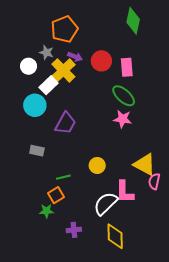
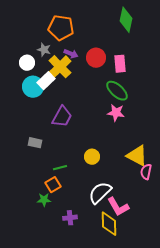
orange pentagon: (64, 29) -> (61, 28), turned 30
cyan circle: (35, 105) -> (33, 87), moved
pink L-shape: (125, 192) -> (118, 207), moved, turned -30

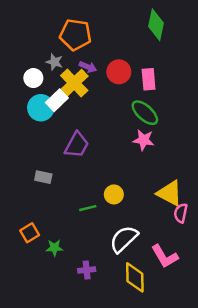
green line: (60, 168) -> (88, 208), moved
orange square: (53, 185) -> (30, 233), moved
pink L-shape: (118, 207) -> (165, 256), moved

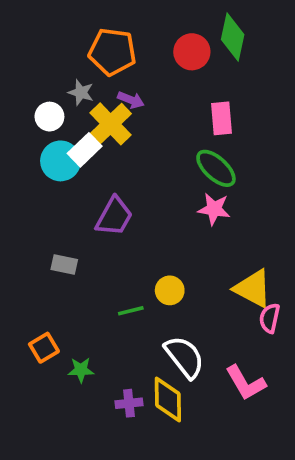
red circle: (119, 72) -> (192, 52), moved
white semicircle: (124, 239) -> (184, 357), turned 96
yellow diamond: (135, 277) -> (168, 400), moved

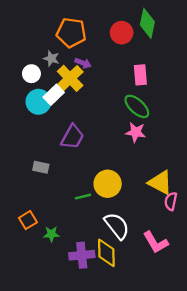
yellow circle: (170, 290) -> (108, 184), size x1.5
purple cross: (129, 403) -> (82, 255), size x1.5

